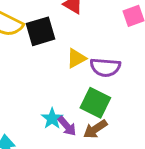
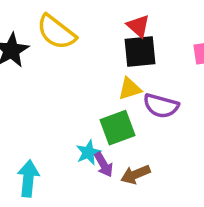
black square: (40, 31) -> (140, 52), moved
green square: (95, 103) -> (118, 128), moved, turned 32

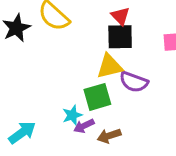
yellow triangle: (130, 89) -> (110, 66), size x1.4
purple arrow: (104, 165) -> (84, 126), turned 90
cyan arrow: (28, 178) -> (22, 133), turned 44

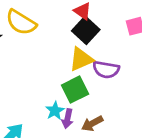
black square: (120, 37) -> (86, 30), turned -36
purple arrow: (84, 126) -> (67, 119), turned -42

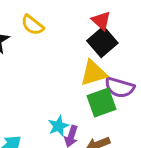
yellow semicircle: (21, 22) -> (33, 25), size x0.7
green square: (75, 90) -> (102, 103), moved

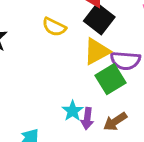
yellow semicircle: (33, 25) -> (54, 27), moved

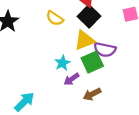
cyan star: (73, 111) -> (62, 63), moved
purple arrow: (87, 118) -> (71, 79), moved, turned 42

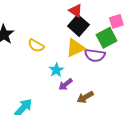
yellow semicircle: (55, 18) -> (36, 46), moved
green square: (92, 62) -> (107, 38), moved

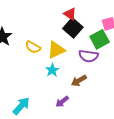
yellow triangle: (75, 48) -> (56, 50), moved
purple arrow: (66, 84) -> (62, 102), moved
brown arrow: (85, 97) -> (79, 81), moved

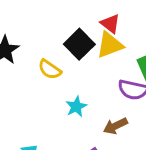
black square: (73, 28) -> (79, 44), moved
yellow triangle: (56, 50) -> (110, 45), moved

